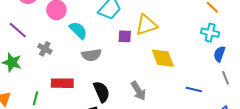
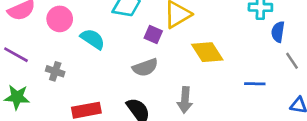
purple square: (125, 36) -> (153, 35), turned 32
gray semicircle: (91, 55) -> (145, 67), moved
gray arrow: (138, 91) -> (185, 100), turned 48

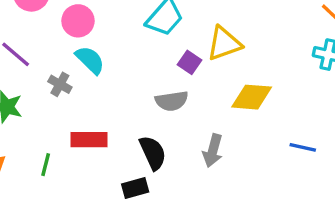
cyan semicircle: (93, 39) -> (90, 60), moved
yellow diamond: (207, 52) -> (252, 97), turned -64

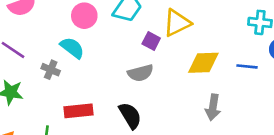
pink circle: (78, 21) -> (84, 16), moved
blue line: (303, 147) -> (247, 66), moved
gray arrow: (213, 151) -> (213, 107), moved

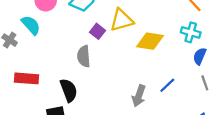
yellow diamond: (203, 63) -> (150, 41), moved
blue line: (247, 66) -> (167, 85), moved, turned -60
gray semicircle: (140, 73) -> (84, 56), turned 90

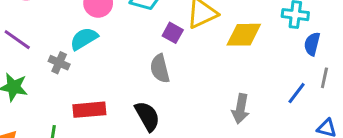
cyan semicircle: (31, 25) -> (84, 39), turned -70
gray line: (205, 83) -> (324, 78), turned 40
blue line: (167, 85) -> (297, 93), moved

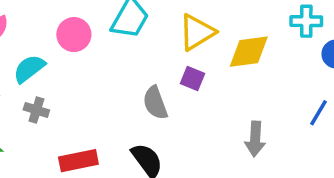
purple square: (173, 33) -> (192, 79), moved
cyan semicircle: (84, 39) -> (29, 69), moved

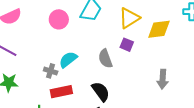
cyan semicircle: (29, 69) -> (68, 60), moved
gray cross: (36, 110) -> (51, 71), moved

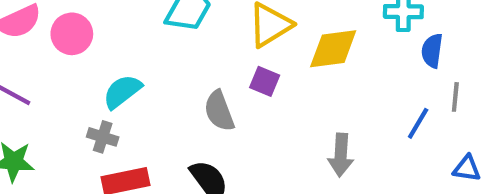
pink circle: (59, 19) -> (72, 34), moved
cyan semicircle: (68, 60) -> (122, 92), moved

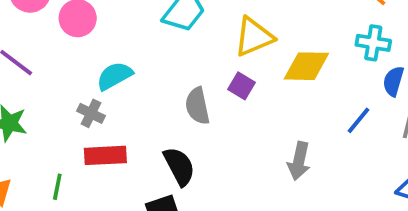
blue line: (418, 123) -> (359, 120), moved

